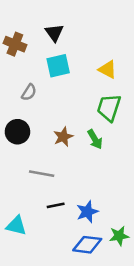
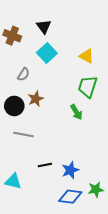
cyan square: (58, 66) -> (47, 53), turned -30
brown star: (63, 137) -> (36, 99), moved
gray line: (42, 174) -> (23, 134), moved

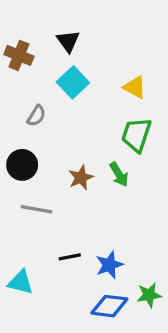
brown star: (36, 99) -> (81, 178), moved

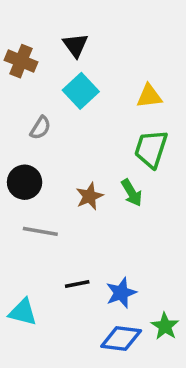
yellow triangle: (135, 87) -> (149, 96), turned -35
green star: (149, 295) -> (165, 326), turned -30

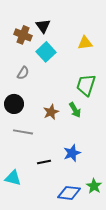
brown cross: (21, 61) -> (23, 35), moved
yellow triangle: (149, 96) -> (85, 43), moved
blue star: (121, 293) -> (72, 153), moved

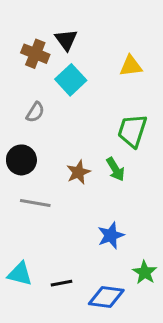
black line: (44, 162) -> (61, 283), moved
green star: (94, 186) -> (145, 272), moved

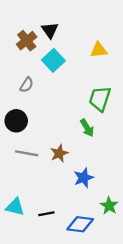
brown cross: (35, 54) -> (27, 41), turned 30
brown star: (78, 172) -> (59, 153), moved

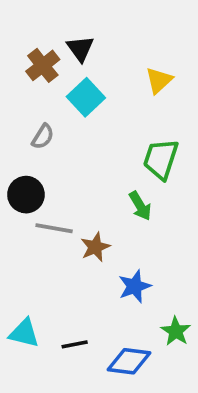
yellow triangle: (99, 50) -> (159, 80), turned -36
gray line: (27, 153) -> (54, 228), moved

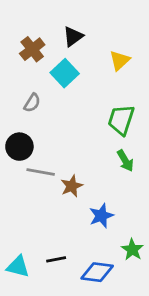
black triangle: (80, 49) -> (73, 37), moved, turned 30
green arrow: (140, 206) -> (125, 161), moved
cyan triangle: (24, 333) -> (18, 266), moved

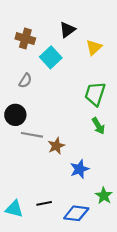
black triangle: (73, 37) -> (67, 30), moved
brown cross: (32, 49) -> (25, 39), turned -36

